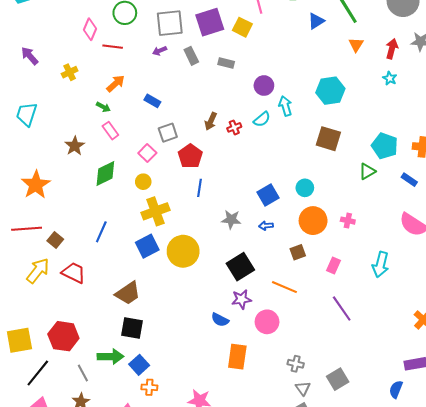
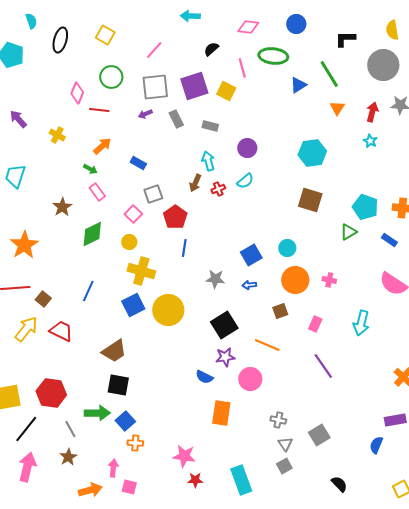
yellow cross: (70, 72) -> (57, 135), turned -35
cyan arrow: (285, 106) -> (208, 161), moved
yellow cross: (155, 211) -> (141, 271), turned 36

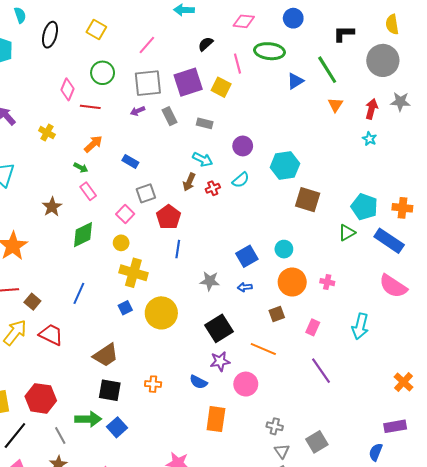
cyan hexagon: (312, 153) -> (285, 166), moved
cyan arrow: (208, 161) -> (203, 159), turned 132
blue rectangle: (389, 240) -> (389, 241), size x1.8
blue square: (133, 305) -> (125, 308), size x0.6
orange cross: (135, 443) -> (153, 384), moved

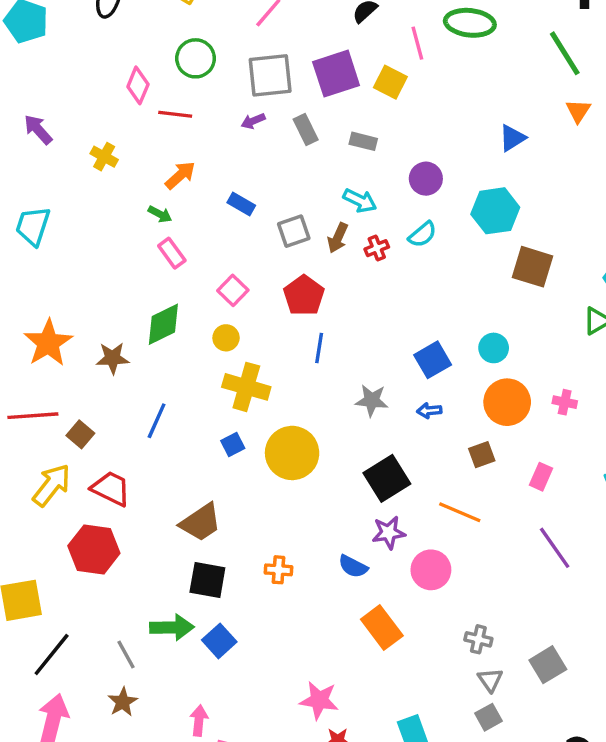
blue triangle: (295, 81) -> (512, 138), moved
gray square: (146, 193) -> (294, 231), moved
brown star: (52, 207) -> (113, 358), moved, turned 30
red hexagon: (41, 398) -> (94, 550), moved
orange rectangle: (216, 419) -> (382, 627), turned -45

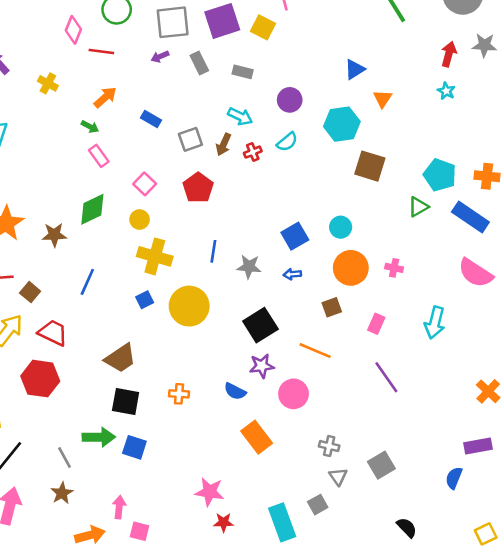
orange triangle: (578, 111) -> (383, 99), moved
blue line: (319, 348) -> (213, 251), moved
blue square: (219, 641) -> (134, 447), turned -30
gray square: (489, 717) -> (318, 505), moved

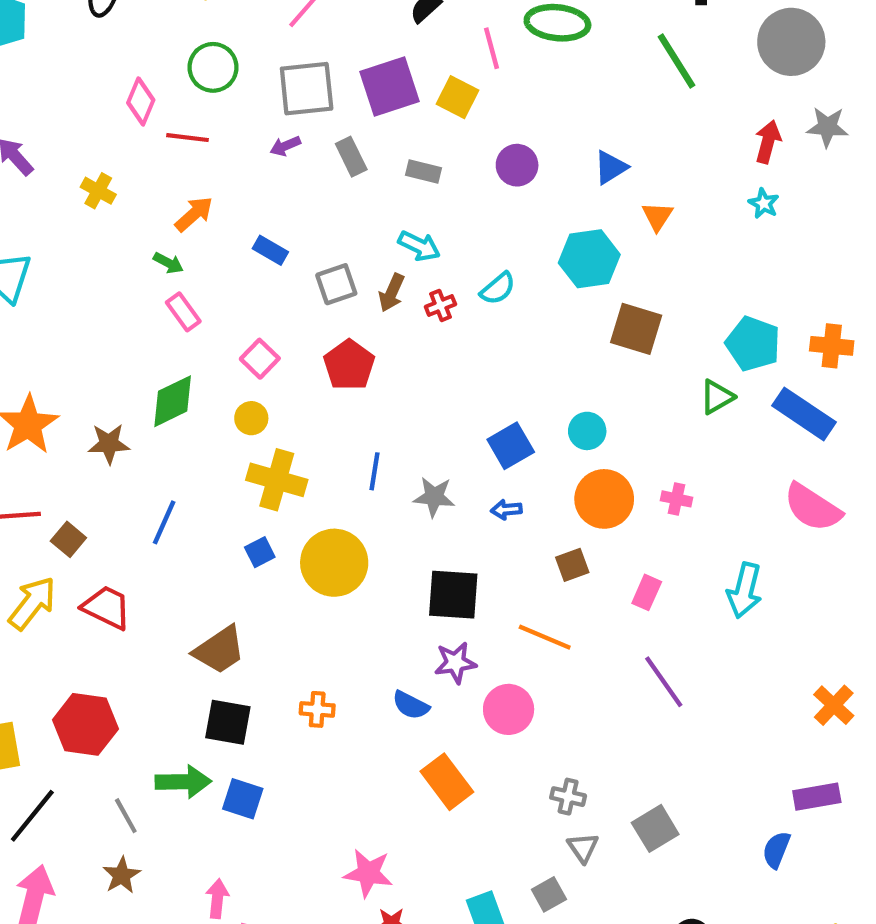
purple circle: (290, 100) -> (517, 165), moved
black square: (260, 325) -> (453, 595), turned 36
red hexagon: (40, 379) -> (85, 724), moved

